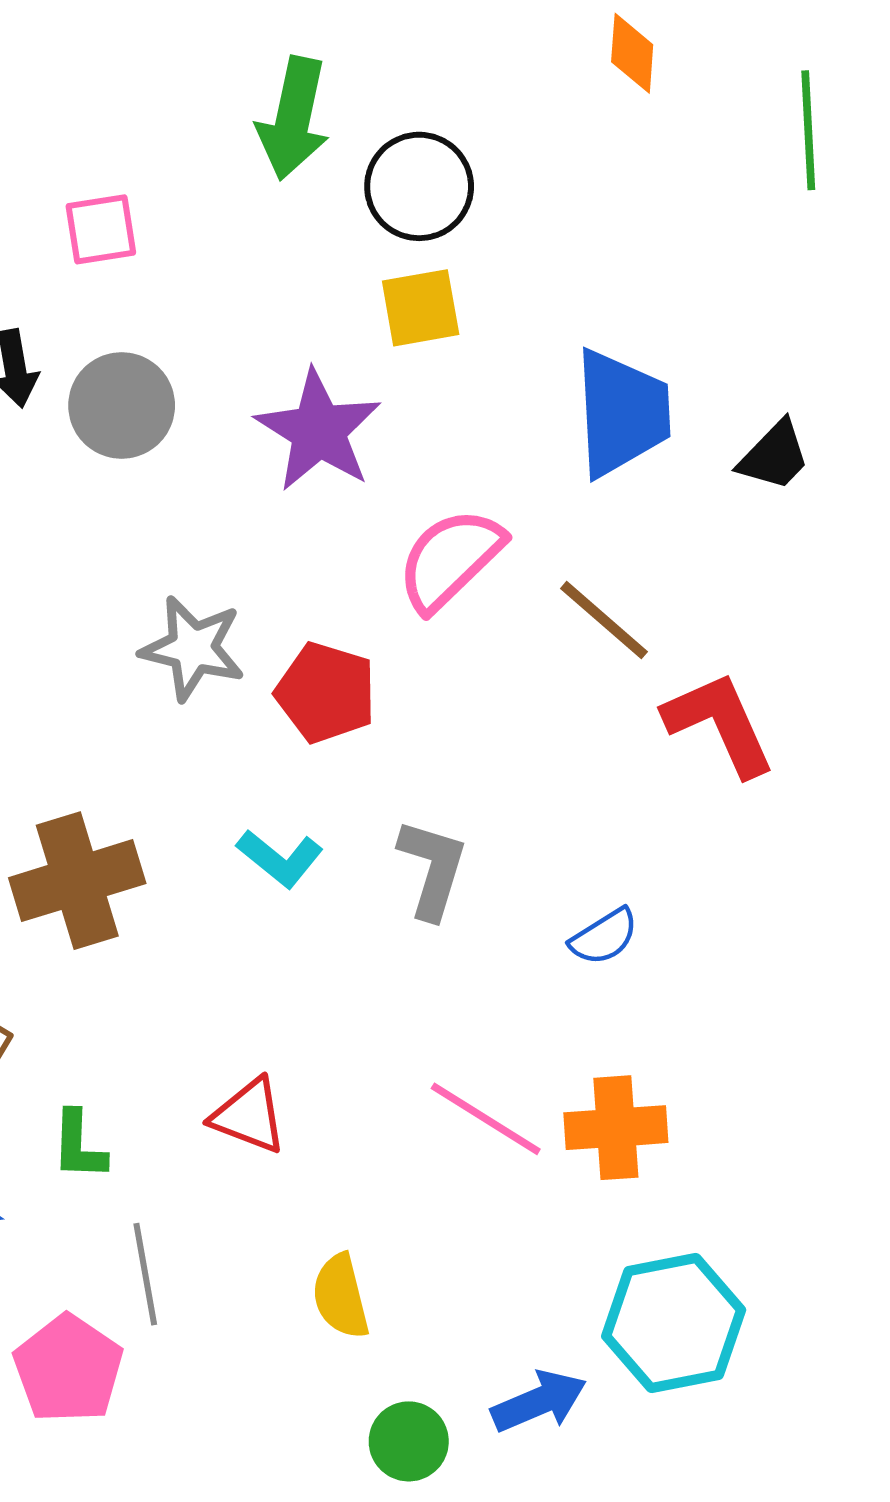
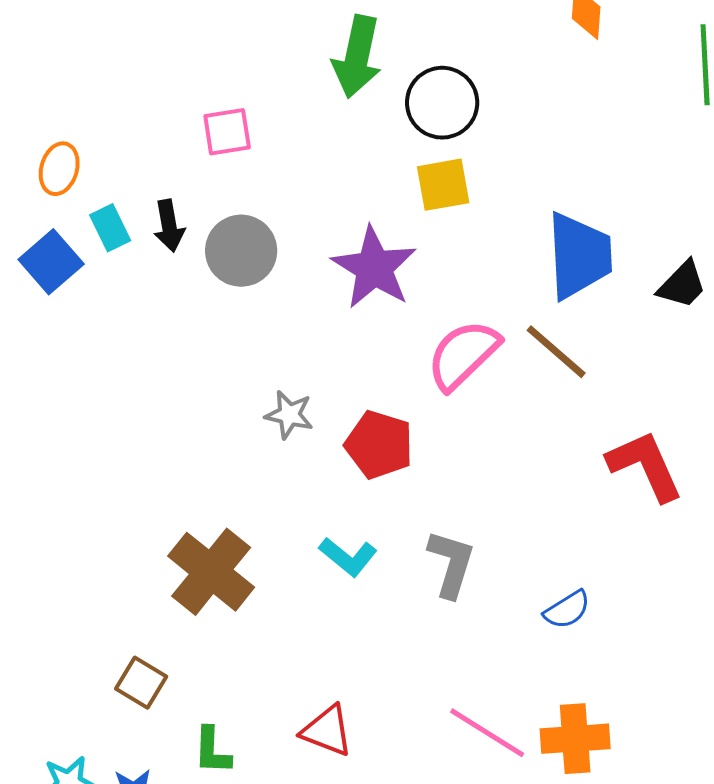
brown line: (604, 620) -> (556, 352), moved
gray star: (193, 648) -> (289, 415), size x0.7
brown cross: (77, 881) -> (211, 572), turned -34

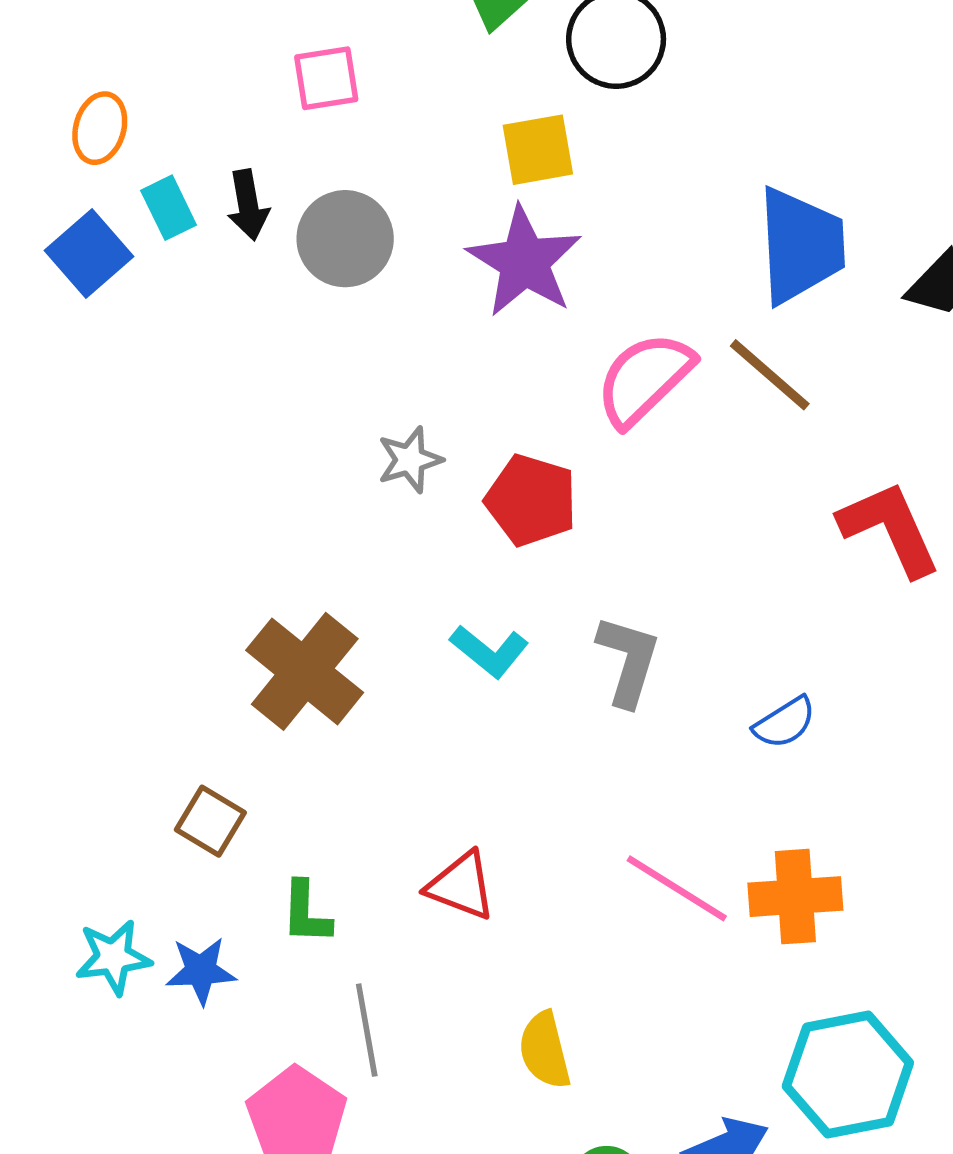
yellow square: (443, 185) -> (538, 150), moved
gray star: (289, 415) -> (410, 460), turned -30

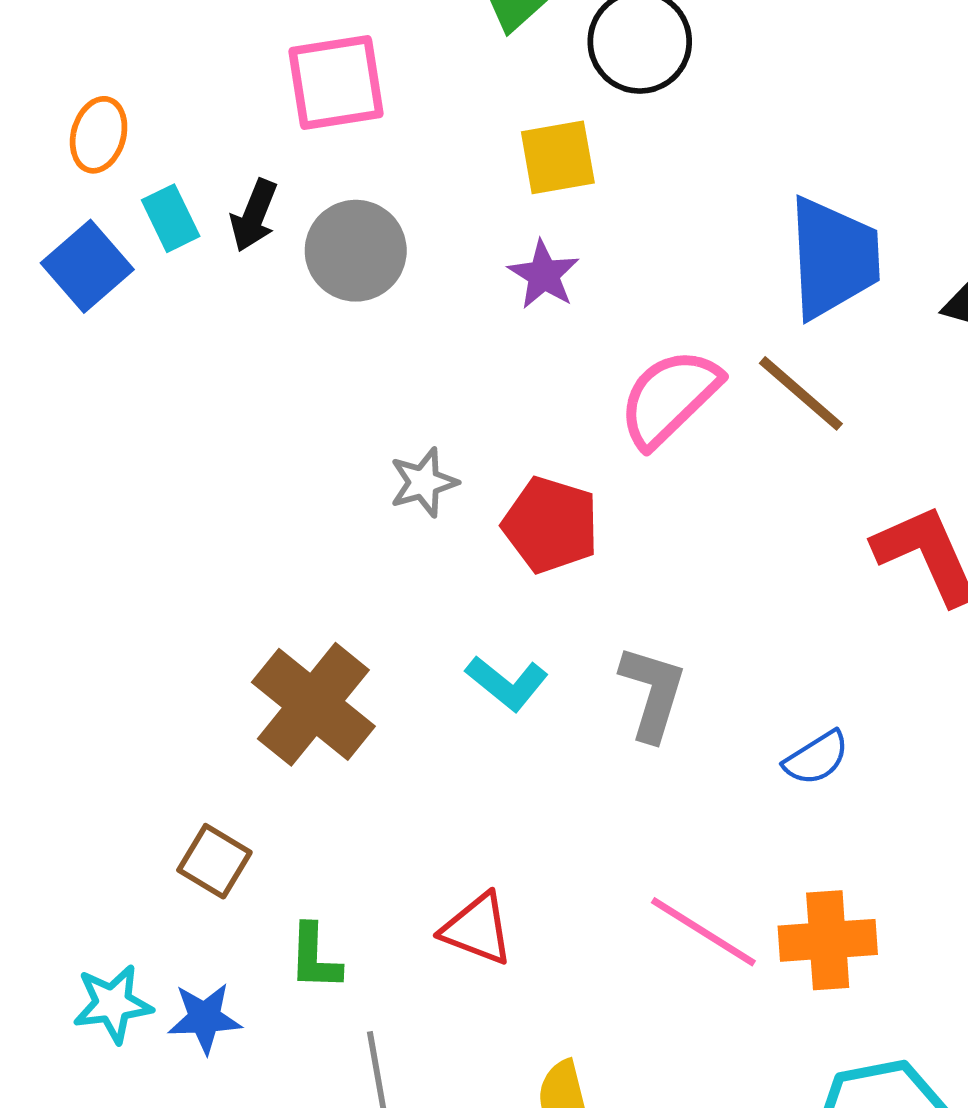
pink square: (326, 78) -> (336, 83), size x1.4
black arrow: (248, 205) -> (254, 215), turned 32
purple star: (524, 262) -> (544, 275), size x0.6

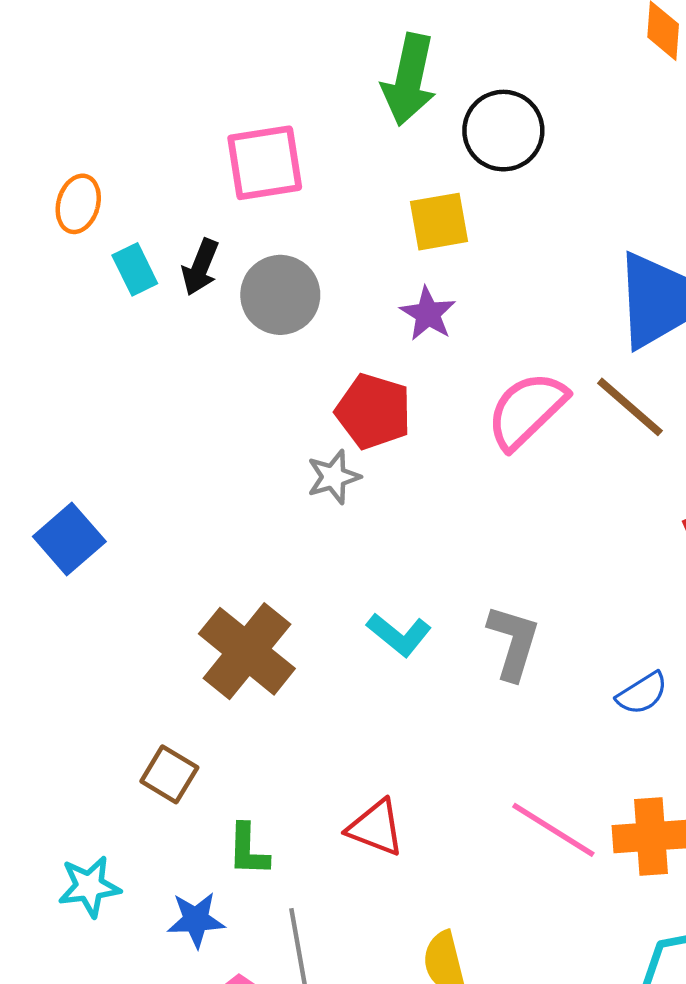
blue square: (87, 266) -> (69, 539), moved
red pentagon: (551, 525) -> (374, 411), moved
blue star: (205, 1018) -> (196, 920), moved

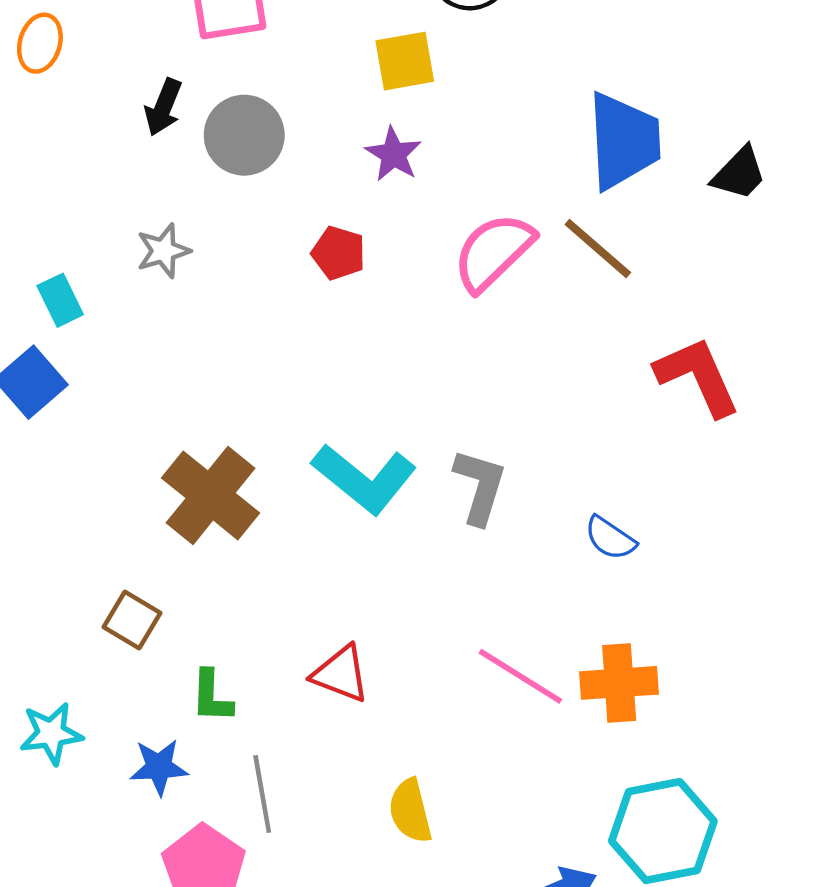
cyan rectangle: (135, 269) -> (60, 300), moved
red pentagon: (374, 411) -> (338, 253), size x0.7
gray star: (334, 477) -> (163, 251), moved
cyan L-shape: (399, 635) -> (364, 479), size x1.6
blue semicircle: (642, 693) -> (610, 538), turned 66

